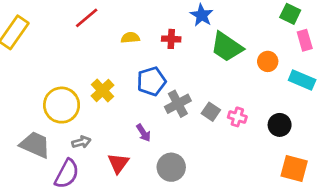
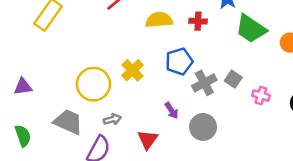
yellow semicircle: (130, 38) -> (159, 20), size x1.5
gray square: (211, 112) -> (233, 79), moved
gray circle: (171, 167) -> (203, 127), moved

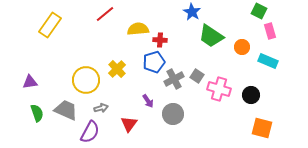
red cross: (198, 21) -> (160, 40), moved
pink cross: (261, 95) -> (219, 89), size x1.6
green semicircle: (23, 136) -> (37, 113), moved

